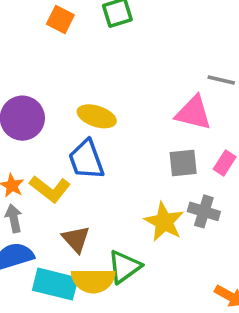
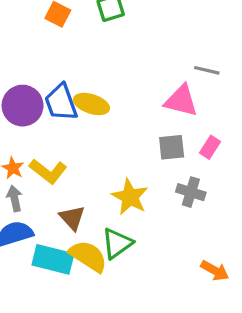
blue trapezoid: (86, 160) -> (61, 102), moved
yellow star: (164, 222) -> (130, 197), moved
yellow semicircle: (93, 281) -> (88, 256), turned -147

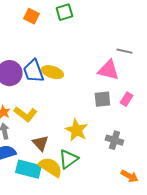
gray cross: (191, 192) -> (114, 140), moved

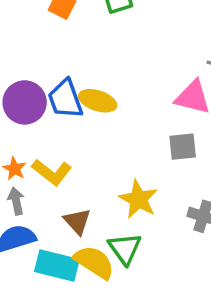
green triangle: (68, 159) -> (125, 249), turned -30

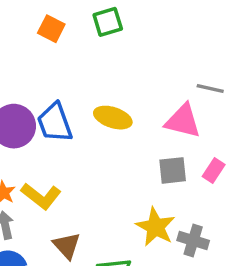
yellow ellipse: (98, 101) -> (113, 118), moved
yellow star: (138, 199) -> (156, 227), moved

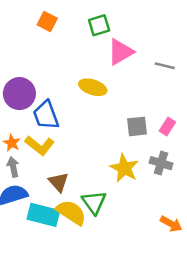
green square: (108, 22) -> (99, 25), moved
pink triangle: (183, 121) -> (121, 52), moved, turned -44
blue trapezoid: (55, 123) -> (46, 115), moved
gray cross: (193, 241) -> (161, 163), moved

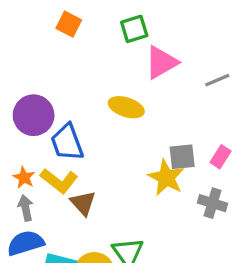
gray line: (165, 66) -> (217, 80), turned -36
yellow star: (124, 168) -> (166, 178), moved
brown triangle: (59, 182) -> (83, 203), moved

